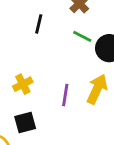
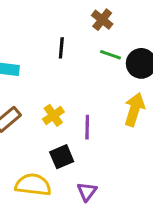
purple line: (65, 95) -> (87, 127), moved

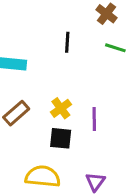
black square: (62, 157) -> (61, 138), moved, turned 30

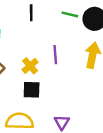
purple line: (94, 119) -> (55, 55), moved

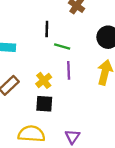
green line: (70, 14) -> (62, 46), moved

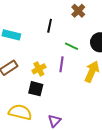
green line: (62, 46) -> (71, 46), moved

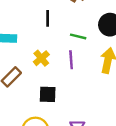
yellow cross: (39, 69) -> (41, 58), moved

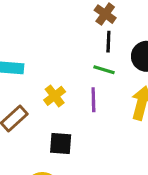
black line: (48, 18) -> (108, 42), moved

